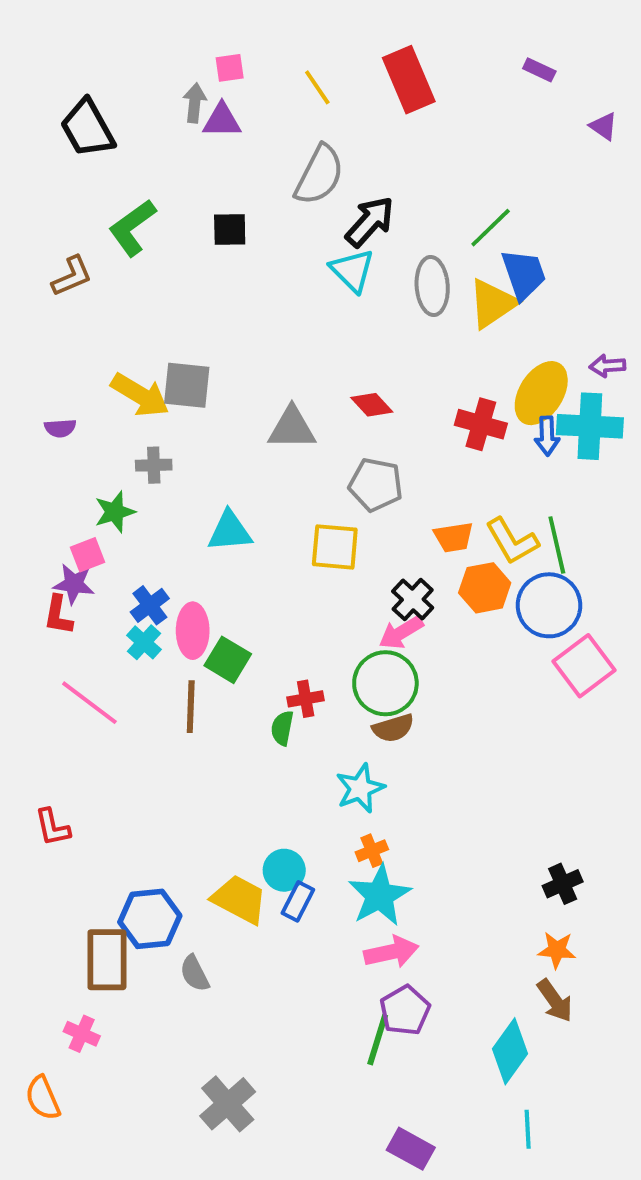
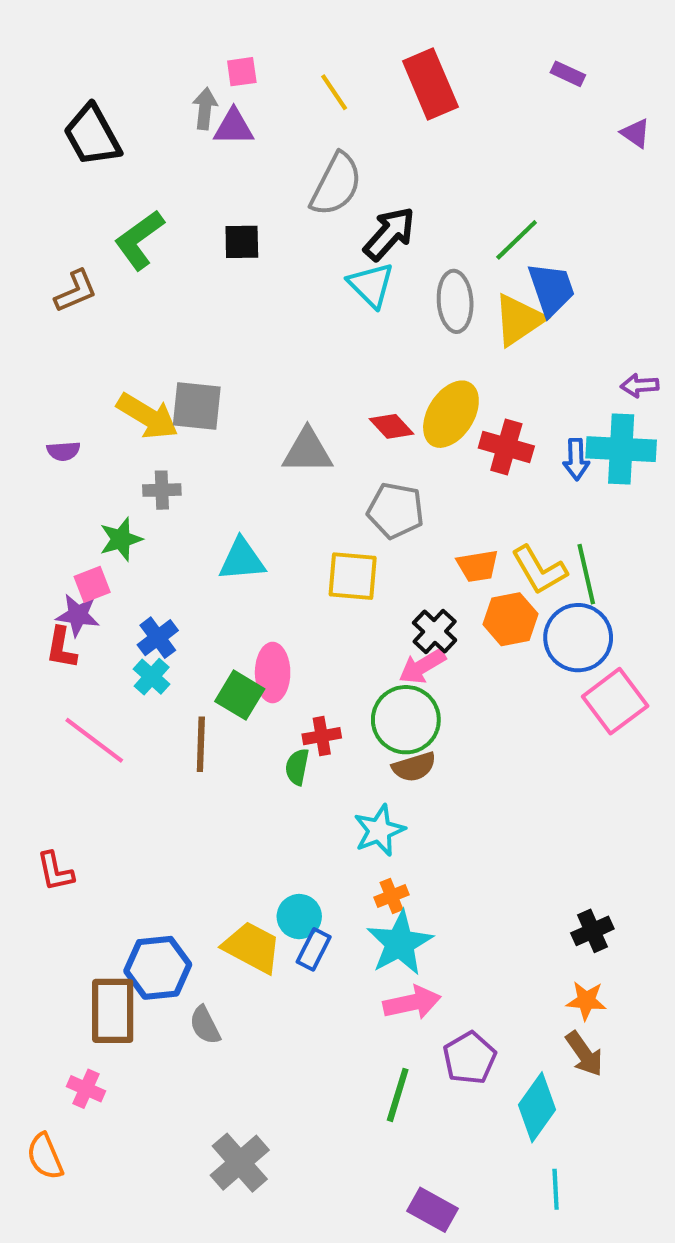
yellow ellipse: (541, 393) -> (451, 414), moved
pink ellipse: (193, 631) -> (273, 673), moved
purple pentagon: (405, 1010) -> (469, 1058), moved

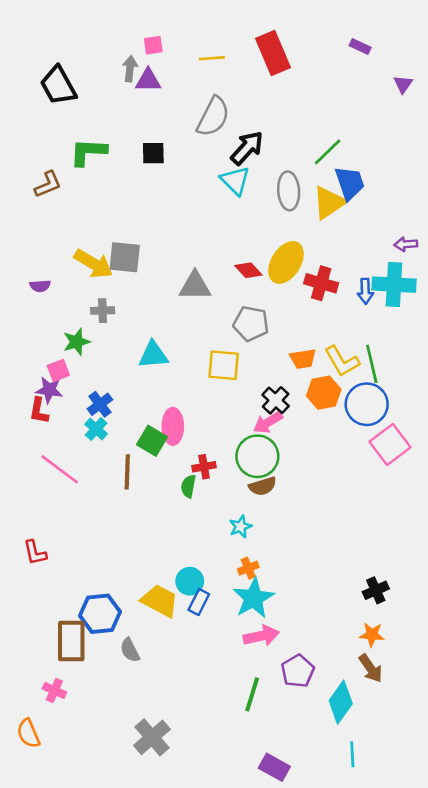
yellow line: (334, 92) -> (212, 58), turned -60
purple triangle: (636, 133) -> (403, 84), turned 30
green L-shape: (139, 240) -> (88, 152), turned 39
cyan star: (379, 830) -> (240, 527), size x0.7

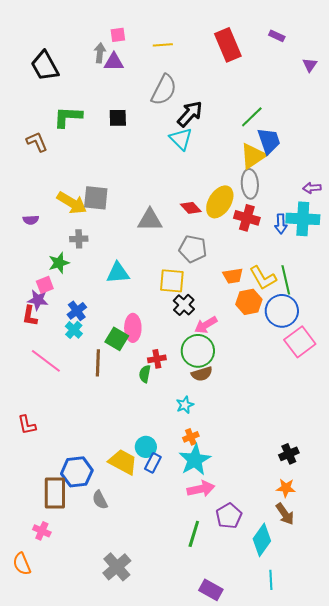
red rectangle: (273, 53) -> (228, 45), moved
brown L-shape: (48, 184) -> (37, 142), turned -90
gray ellipse: (289, 191) -> (250, 184), moved
black cross: (276, 400) -> (184, 305), moved

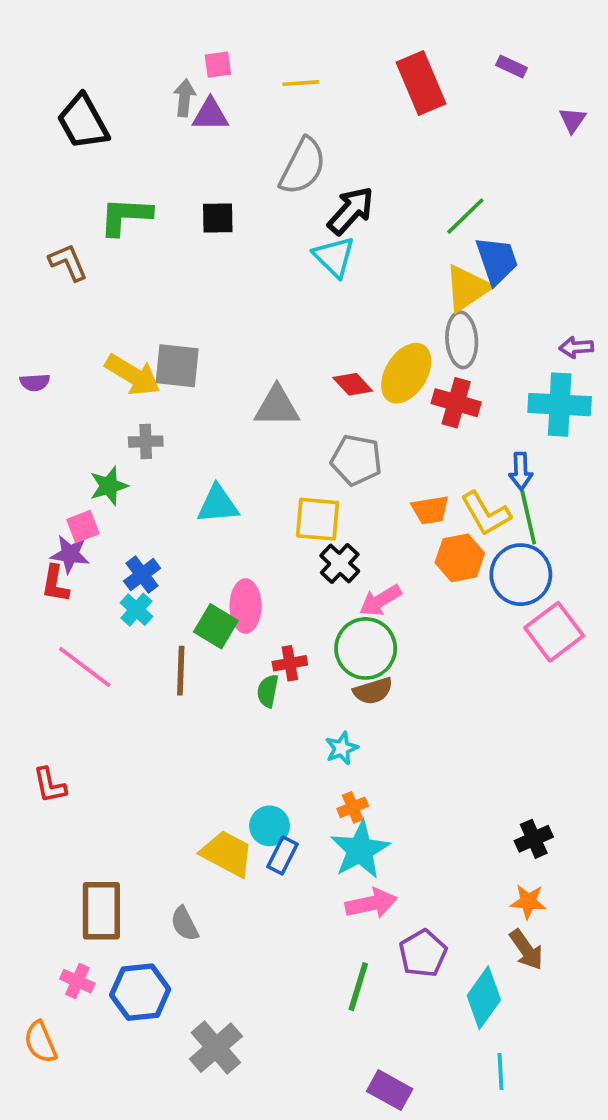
purple semicircle: (31, 220) -> (35, 382), moved
blue arrow: (281, 224) -> (521, 471), moved
blue hexagon: (77, 472) -> (140, 992), moved

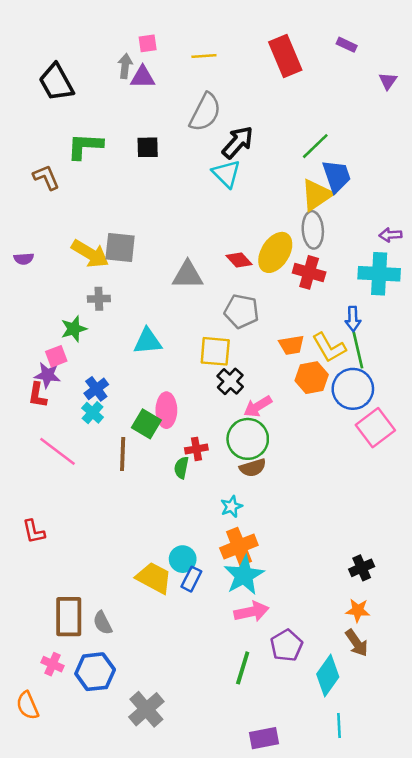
orange cross: (353, 807) -> (239, 547), size x1.8
gray semicircle: (185, 924) -> (103, 623), moved
purple rectangle: (390, 1090) -> (264, 738), turned -40

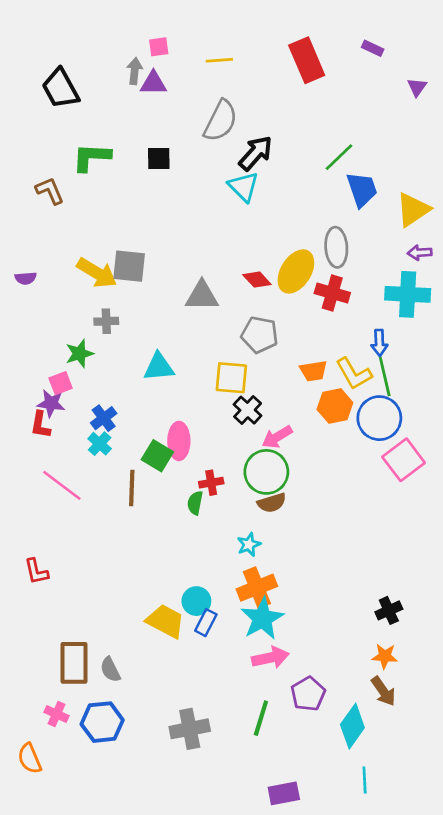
yellow triangle: (317, 195) -> (413, 210), moved
gray cross: (146, 709) -> (190, 729), moved, turned 30

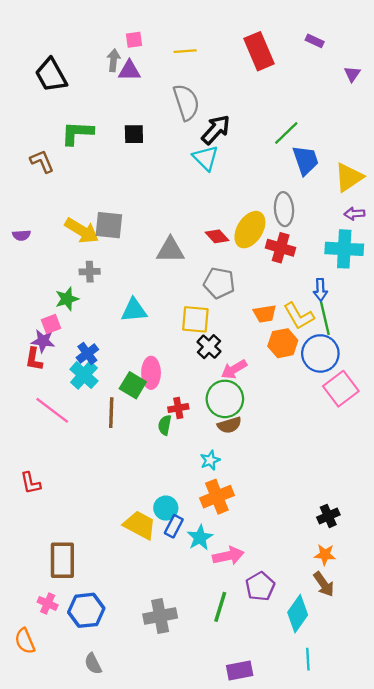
gray semicircle: (221, 121) -> (186, 102), turned -45
cyan cross: (100, 444) -> (84, 375), size x1.4
cyan star: (262, 619) -> (200, 538), moved, size x0.7
gray semicircle: (110, 670) -> (93, 664), moved

